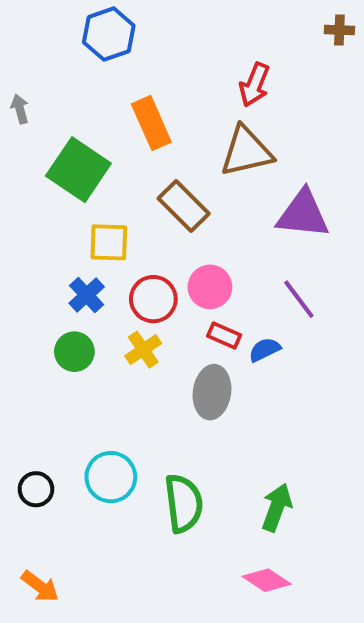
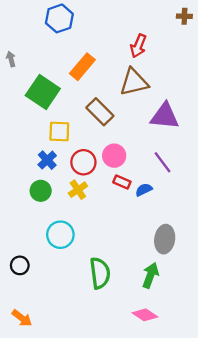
orange rectangle: (151, 123) -> (82, 67), turned 64
gray ellipse: (212, 392) -> (165, 239), moved
cyan circle: (111, 477) -> (60, 235), moved

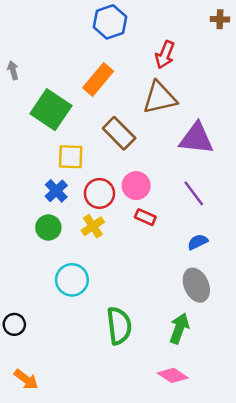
blue hexagon: (59, 18) -> (110, 22), moved
blue semicircle: (144, 190) -> (198, 242), moved
gray ellipse: (165, 239) -> (196, 285), turned -32
black circle: (20, 265) -> (14, 324), moved

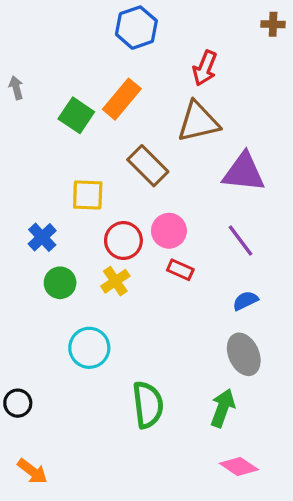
green square: (51, 110) -> (76, 115), moved, size x0.7
blue cross: (56, 191) -> (42, 237), moved
pink diamond: (173, 375) -> (239, 467), moved

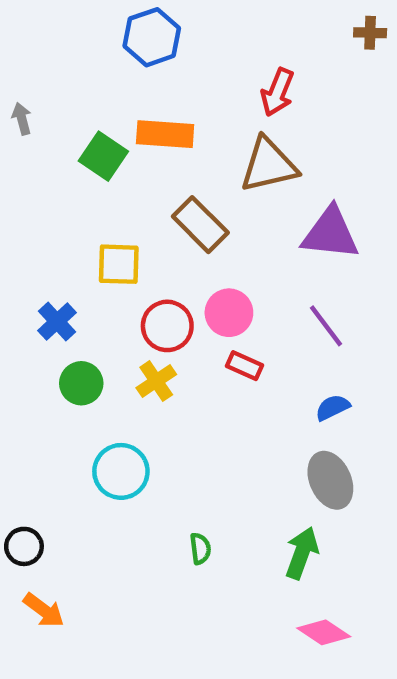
blue hexagon: (136, 28) -> (152, 37), moved
orange rectangle: (122, 99) -> (165, 134), turned 54
green semicircle: (148, 405) -> (200, 549), size x0.5
orange arrow: (32, 471) -> (44, 610), moved

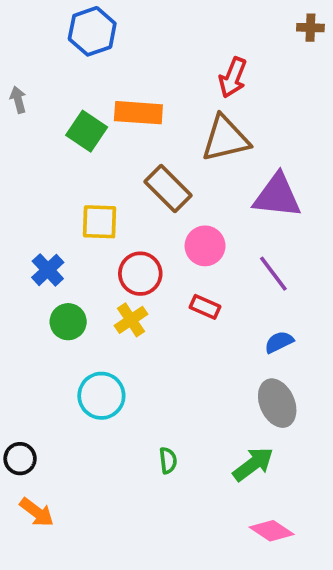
blue hexagon: (152, 37) -> (92, 31), moved
pink circle: (229, 313) -> (205, 246), moved
green arrow: (302, 553) -> (253, 464), turned 33

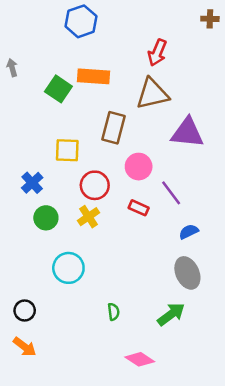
blue hexagon: (92, 31) -> (81, 21), moved
brown rectangle: (168, 189) -> (114, 128), turned 60
purple line: (273, 274) -> (171, 193), moved
black circle: (20, 459) -> (25, 311), moved
pink diamond: (272, 531) -> (140, 359), moved

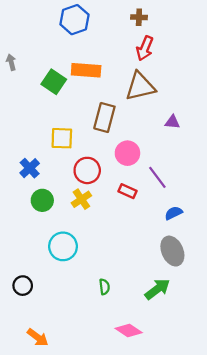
brown cross: (210, 19) -> (139, 17), moved
purple triangle: (187, 133) -> (172, 122), size x0.5
orange arrow: (25, 347) -> (38, 337), moved

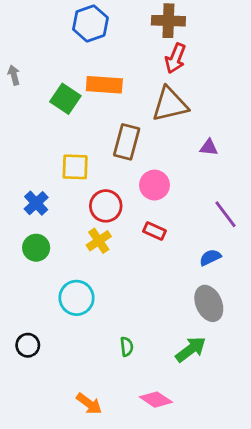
brown cross: (139, 17) -> (168, 21), size x1.6
purple line: (157, 177) -> (226, 214), moved
green circle: (42, 200) -> (36, 248), moved
orange arrow: (38, 337) -> (89, 404), moved

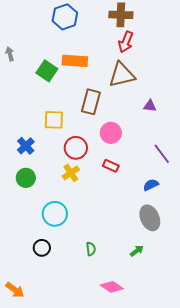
black circle: (28, 345) -> (42, 248), moved
green arrow: (191, 349) -> (137, 251), size x0.6
orange arrow: (89, 404) -> (15, 290), moved

